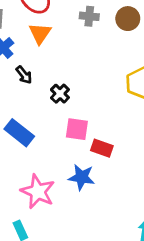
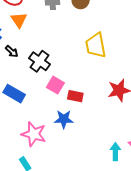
black cross: (60, 94) -> (39, 61), size x1.5
pink square: (77, 129) -> (55, 85), turned 30

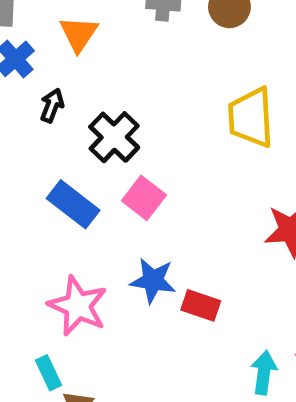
black arrow: (12, 51) -> (52, 105), turned -120
blue rectangle: (14, 94) -> (73, 204), moved
red rectangle: (75, 96) -> (201, 305), moved

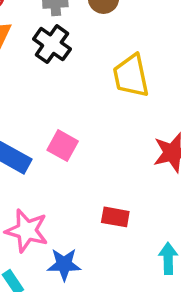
black cross: (114, 137) -> (52, 44), moved
blue star: (153, 281) -> (64, 264), moved

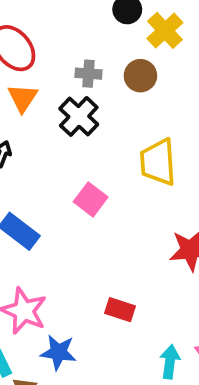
pink square: (63, 146) -> (91, 199), moved

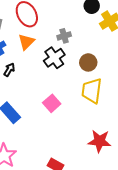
gray cross: (89, 74) -> (64, 36), turned -32
brown circle: (140, 76) -> (88, 62), moved

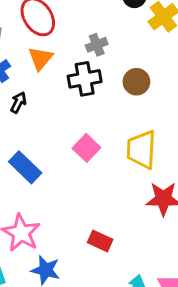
black cross: (54, 58) -> (85, 79), turned 30
yellow trapezoid: (92, 91) -> (141, 150), moved

